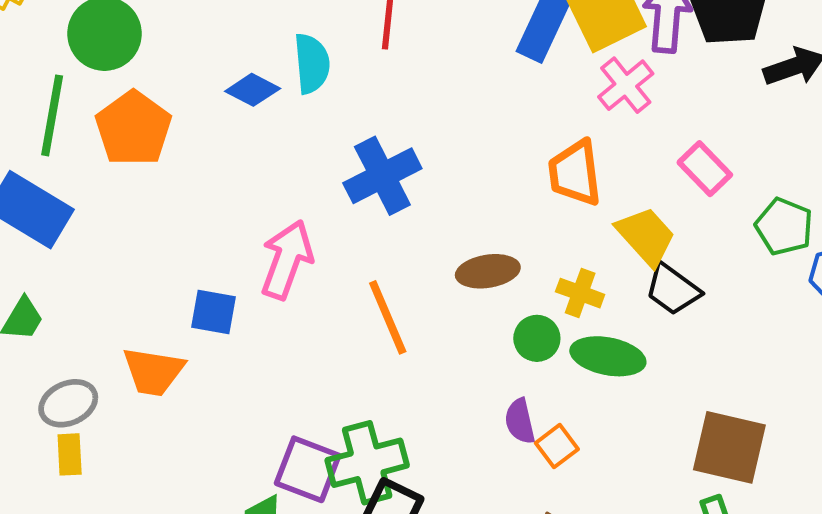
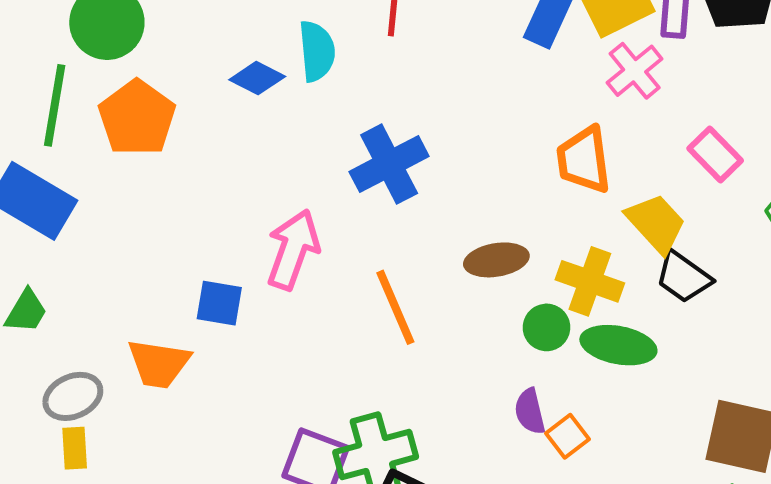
yellow cross: (580, 293) -> (590, 281), size x1.4

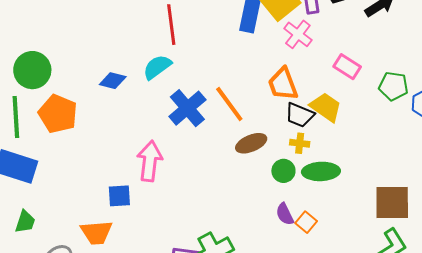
cyan semicircle: (317, 51) -> (157, 67), moved, turned -108
black trapezoid: (683, 277) -> (300, 115), moved
yellow cross: (590, 281) -> (300, 143), size x0.6
orange line: (395, 307) -> (229, 104), moved

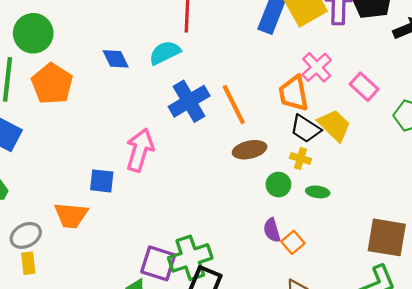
pink cross: (298, 34) -> (317, 67), moved
blue diamond: (113, 81) -> (116, 59), turned 40
green ellipse: (321, 171) -> (318, 192), size x0.6

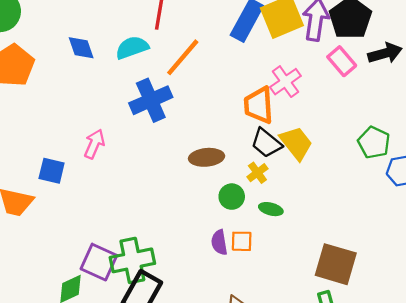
pink rectangle: (364, 87) -> (342, 61), moved
orange line: (234, 105) -> (183, 57), moved, turned 60
pink arrow: (140, 150) -> (94, 144), size x0.7
yellow cross: (300, 158) -> (257, 173), turned 30
orange square: (293, 242) -> (242, 241), moved, turned 35

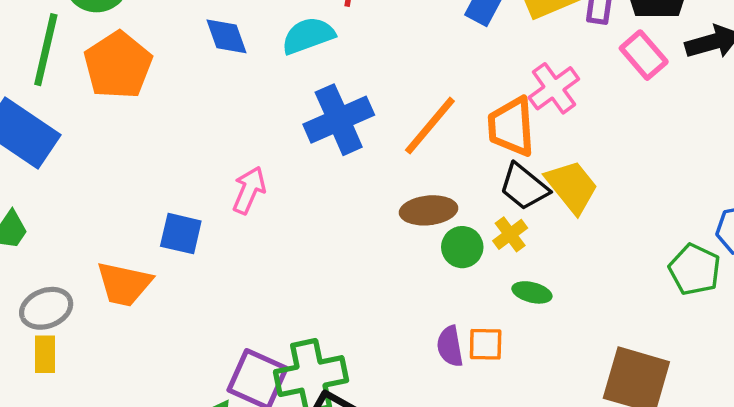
orange line: (183, 57) -> (430, 126), moved
green pentagon: (374, 142) -> (695, 270), moved
green circle: (232, 197) -> (462, 247), moved

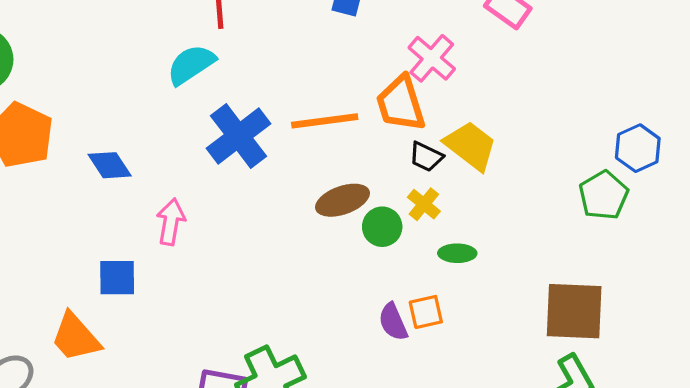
blue diamond: (227, 36) -> (110, 165), moved
orange line: (430, 126) -> (325, 121), turned 56
black trapezoid: (524, 187) -> (426, 157), size x0.7
green pentagon: (695, 270) -> (604, 195), turned 30
orange trapezoid: (124, 284) -> (76, 337), turned 50

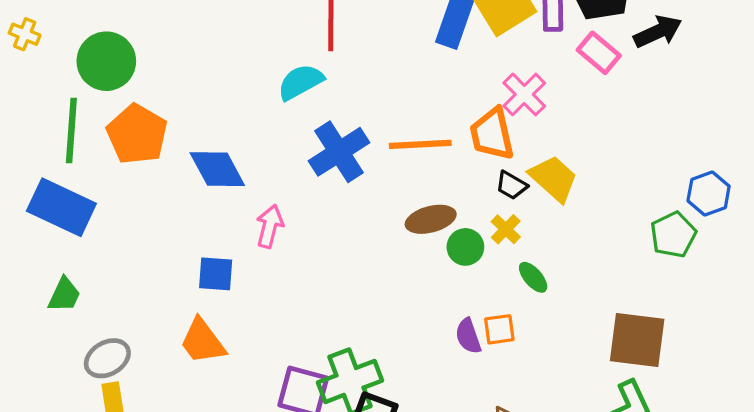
blue diamond: (110, 165) -> (217, 169), size x1.4
green ellipse: (457, 253) -> (533, 277), turned 44
orange trapezoid: (76, 337) -> (202, 341), moved

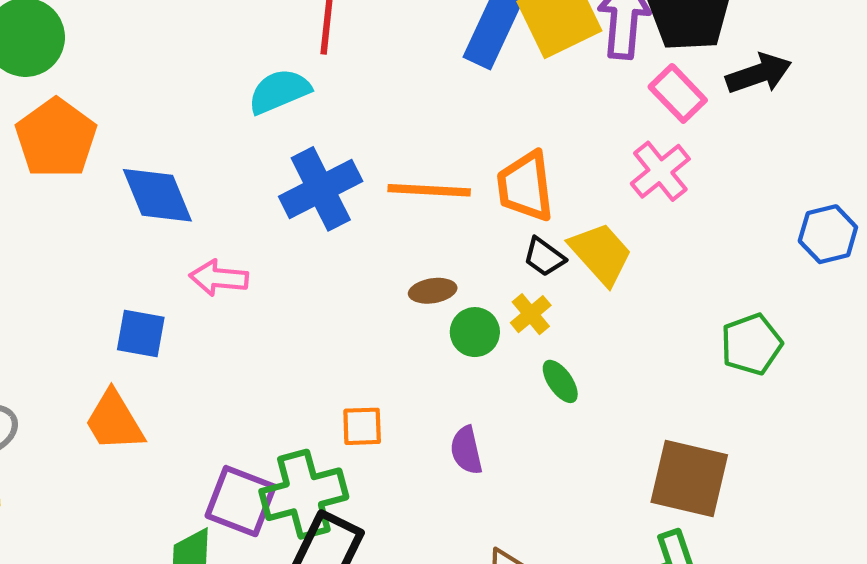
pink cross: (524, 94) -> (660, 171), moved
blue hexagon: (709, 194) -> (828, 234), moved
brown ellipse: (431, 219) -> (433, 291), size x0.7
pink arrow: (270, 226) -> (219, 278), turned -105
orange square: (499, 329) -> (362, 426), moved

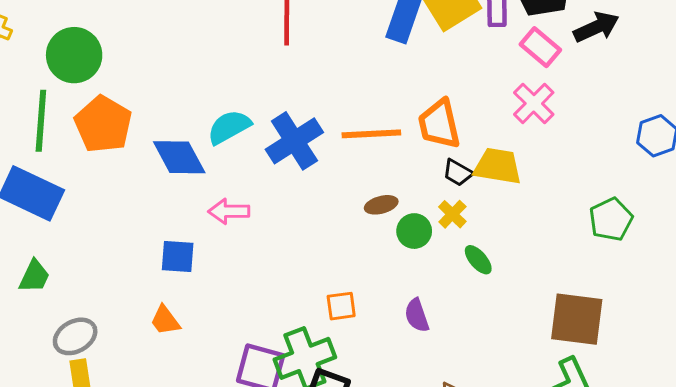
cyan semicircle: (279, 91) -> (229, 127), moved
yellow trapezoid: (601, 254) -> (498, 166), turned -33
orange trapezoid: (114, 421) -> (165, 320), size x0.7

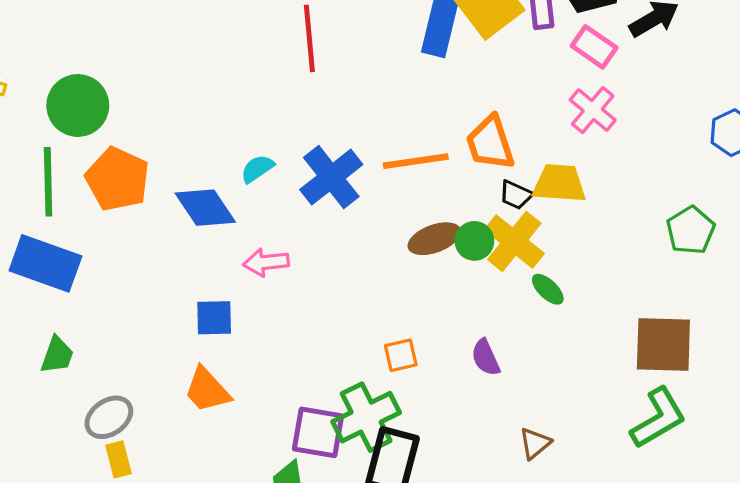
cyan semicircle: (229, 127) -> (257, 169), size x0.7
brown ellipse: (381, 205) -> (434, 239), size x1.4
yellow cross: (452, 214) -> (514, 241), size x1.8
green circle: (414, 231) -> (474, 241), moved
orange trapezoid: (165, 320) -> (207, 390), size x1.4

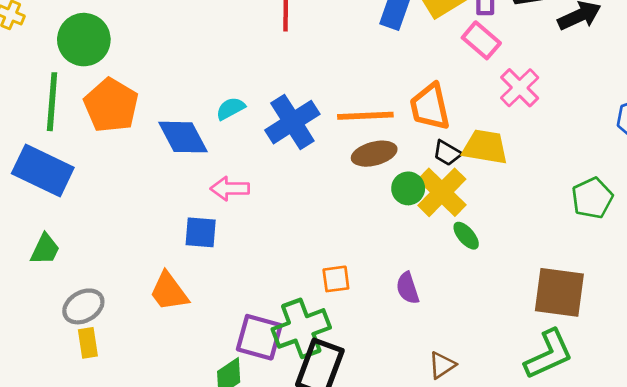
pink rectangle: (594, 47) -> (481, 40), moved
brown ellipse: (434, 239) -> (374, 154), moved
blue square: (214, 318) -> (201, 232), moved

